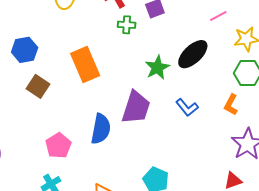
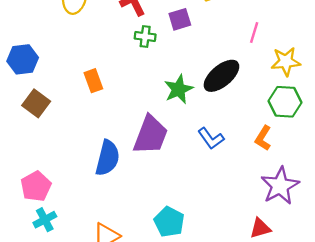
pink line: (218, 16) -> (254, 33), turned -48
orange rectangle: (85, 64) -> (93, 81), size x0.6
pink pentagon: (58, 146) -> (36, 186), moved

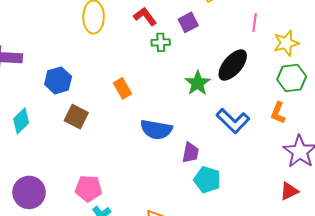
purple trapezoid: (151, 135) -> (190, 153), moved, size x0.6
blue L-shape: (211, 138) -> (233, 121), size x1.4
blue semicircle: (107, 158) -> (156, 130), moved, turned 96
pink pentagon: (36, 186) -> (88, 188), turned -30
cyan pentagon: (169, 222) -> (207, 180), moved

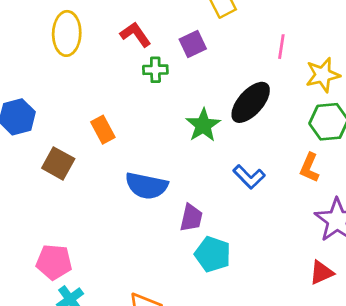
brown square: (76, 117) -> (58, 163), moved
blue L-shape: (233, 121) -> (249, 177), size x0.7

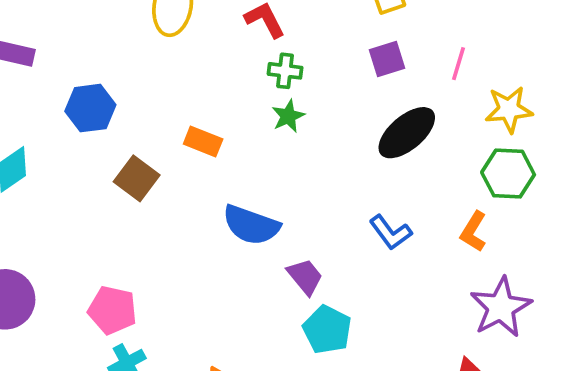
purple square: (193, 44) -> (387, 59), moved
green star: (203, 125) -> (288, 116), moved, size x0.7
orange rectangle: (103, 130) -> (203, 141), turned -48
purple trapezoid: (191, 218) -> (305, 277), turned -60

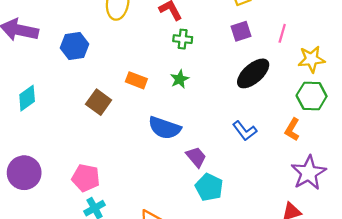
blue hexagon: (90, 108) -> (75, 46), moved
green star: (288, 116) -> (180, 79), moved

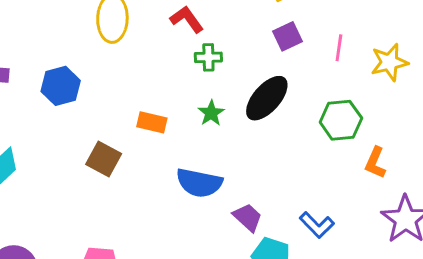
pink line: (282, 33) -> (339, 48), moved
black ellipse: (253, 73) -> (267, 98), moved
green hexagon: (312, 96) -> (341, 120), moved
blue L-shape: (245, 131) -> (317, 225), moved

